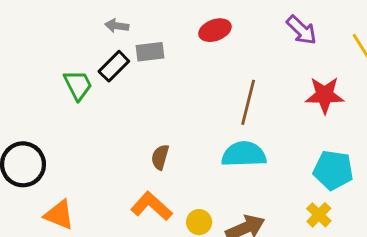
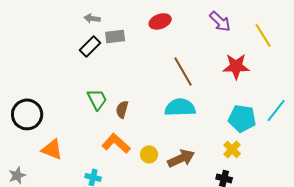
green trapezoid: (78, 85) -> (97, 99), moved
brown line: (248, 102) -> (183, 71), turned -44

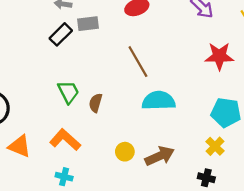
brown line: (183, 71) -> (138, 62), moved
orange L-shape: (116, 143) -> (65, 140), moved

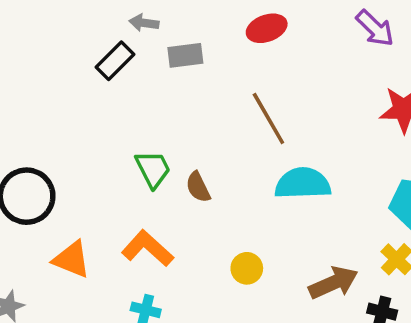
black rectangle: (61, 34) -> (115, 61), moved
brown semicircle: (96, 103) -> (198, 187), turned -42
brown arrow: (160, 156) -> (333, 283), moved

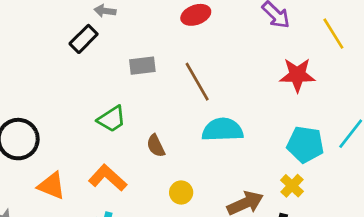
gray rectangle: (185, 55) -> (142, 66), moved
green trapezoid: (153, 169) -> (112, 119), turned 84
brown semicircle: (198, 187) -> (156, 146), moved

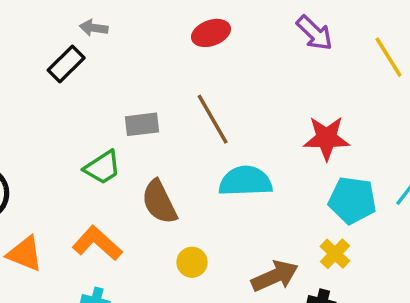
gray rectangle: (142, 66) -> (142, 124), moved
red star: (297, 75) -> (326, 138), moved
brown semicircle: (156, 146) -> (159, 202), size x1.5

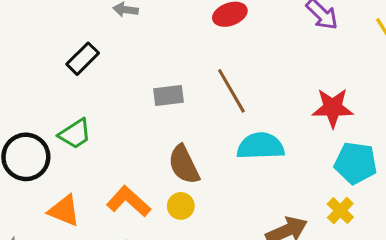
black rectangle: (66, 64) -> (83, 59), moved
green trapezoid: (102, 167) -> (75, 134), moved
yellow circle: (192, 262) -> (181, 206), moved

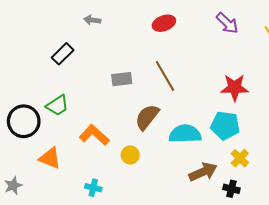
cyan semicircle: (261, 146) -> (185, 134), moved
cyan pentagon: (356, 163) -> (225, 125), moved
brown semicircle: (184, 165) -> (147, 117), moved, turned 64
orange L-shape: (129, 201) -> (94, 135), moved

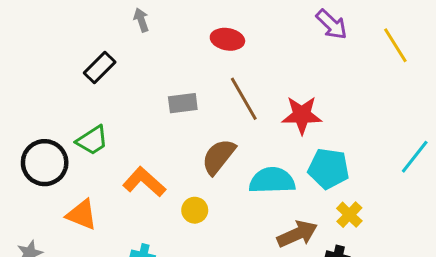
gray arrow: (92, 20) -> (141, 20), turned 63
red ellipse: (164, 23) -> (227, 39), moved, turned 30
red star: (235, 88) -> (302, 115), moved

